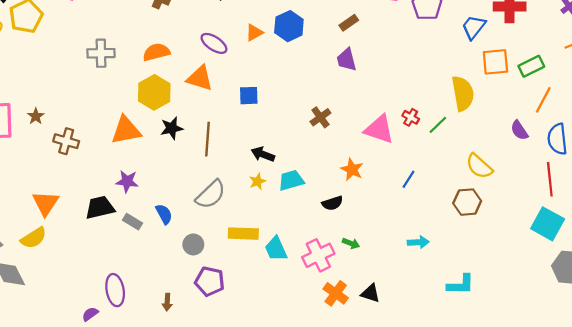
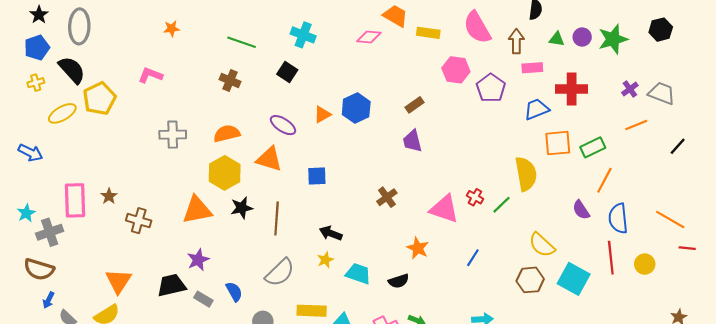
blue trapezoid: (474, 27) -> (537, 109), turned 30
cyan trapezoid: (291, 180) -> (358, 274), moved, turned 35
purple star: (127, 181) -> (198, 260), turned -30
cyan square: (548, 224) -> (574, 279), moved

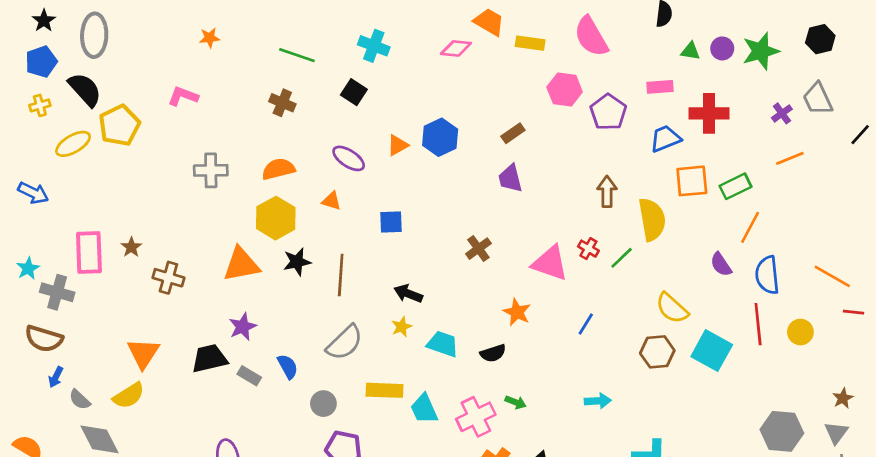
brown arrow: (516, 41) -> (607, 192), moved
gray trapezoid: (662, 93) -> (818, 99), moved, turned -136
black line: (678, 146) -> (860, 135), moved
orange triangle: (269, 159) -> (331, 201), size x0.6
gray cross: (50, 232) -> (57, 292), turned 35

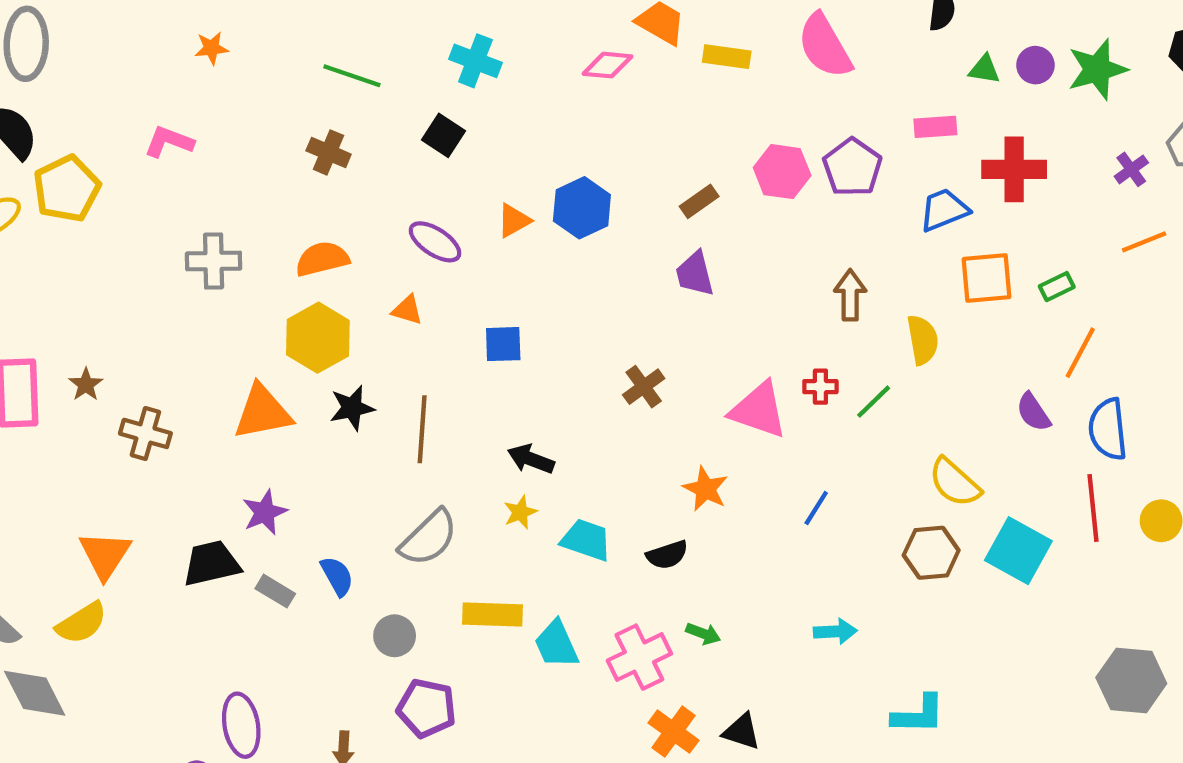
pink hexagon: (565, 90) -> (782, 172), moved
green rectangle: (736, 186) -> (1057, 287), size x0.7
yellow semicircle: (652, 219) -> (923, 340), size x0.7
red cross: (588, 249) -> (820, 387), turned -30

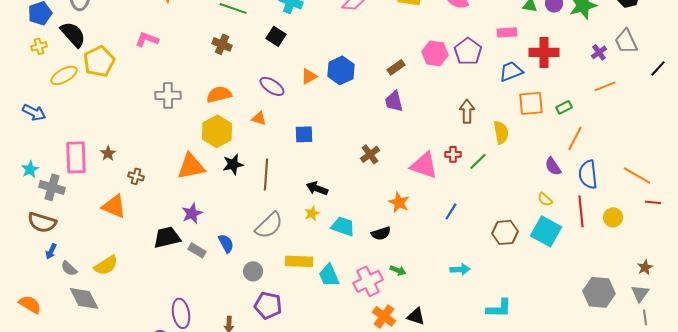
brown cross: (145, 433) -> (136, 176), size x0.7
yellow semicircle: (955, 482) -> (545, 199), moved, size x0.6
orange triangle: (105, 555) -> (114, 206), moved, turned -40

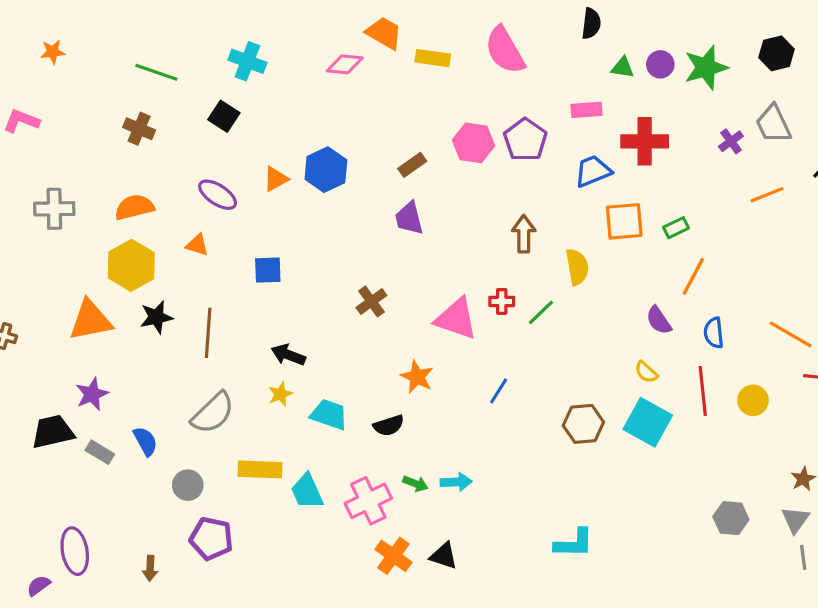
orange line: (605, 86) -> (767, 195), moved
blue semicircle: (588, 174) -> (714, 333), size x0.7
cyan arrow: (460, 269) -> (456, 482), moved
gray hexagon: (599, 292) -> (731, 518), size x0.7

